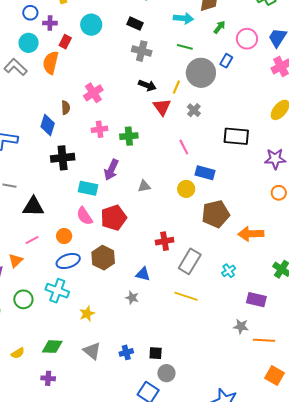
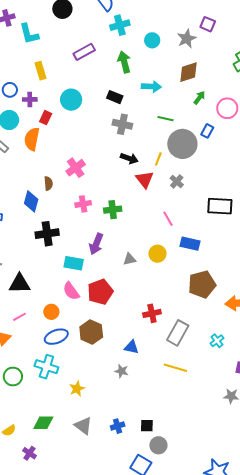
cyan arrow: (183, 18) -> (151, 87), moved
yellow circle: (186, 189) -> (157, 254), moved
purple cross: (48, 378) -> (29, 453), moved, turned 32

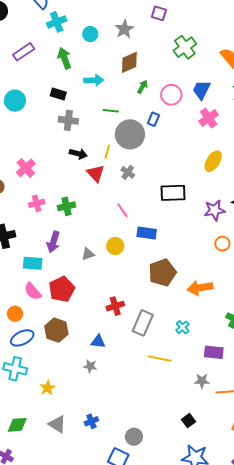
purple square: (208, 24) -> (159, 13), moved
yellow line: (175, 368) -> (160, 359), moved
black square: (147, 426) -> (188, 421), moved, turned -32

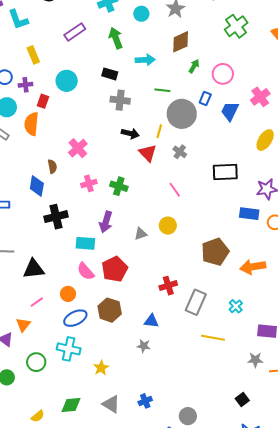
blue trapezoid: (201, 90) -> (230, 111), moved
green cross: (67, 206) -> (119, 186), turned 30
blue rectangle: (147, 233) -> (249, 214), moved

